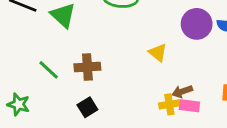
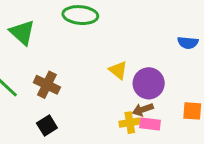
purple circle: (197, 24) -> (149, 83), moved
brown cross: (87, 67) -> (47, 85), turned 30

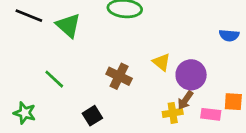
brown cross: (47, 85) -> (119, 76), moved
brown arrow: (143, 109) -> (185, 100), turned -36
pink rectangle: (150, 124) -> (211, 114), moved

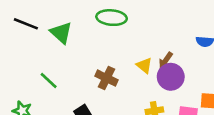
brown arrow: (185, 100) -> (166, 60), moved

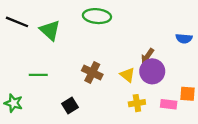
yellow triangle: (144, 65) -> (128, 75), moved
green line: (49, 81) -> (38, 75), turned -42

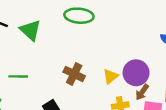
brown arrow: (148, 56) -> (142, 92), moved
yellow triangle: (128, 75) -> (111, 76), turned 42

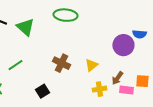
purple circle: (136, 73) -> (123, 45), moved
green line: (18, 76) -> (15, 65), turned -35

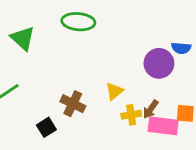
brown cross: (61, 63) -> (73, 104), moved
yellow cross: (99, 89) -> (131, 115), moved
pink rectangle: (126, 90) -> (163, 126), size x1.5

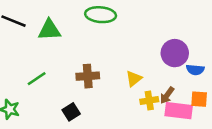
green triangle: (23, 38) -> (49, 30), turned -45
blue semicircle: (181, 48) -> (195, 70), moved
brown cross: (73, 104) -> (88, 76), moved, turned -30

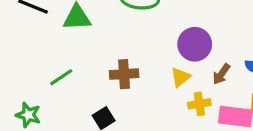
purple circle: (175, 53) -> (195, 44), moved
brown arrow: (167, 95) -> (221, 74), moved

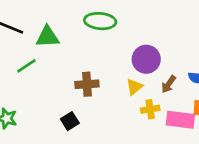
green line: (61, 77) -> (26, 66), moved

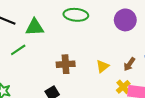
purple circle: (146, 59) -> (125, 20), moved
yellow cross: (150, 109) -> (123, 87), moved, turned -32

